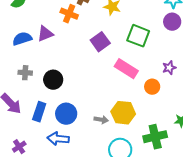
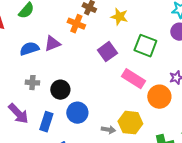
orange circle: (152, 87) -> (159, 97), size x1.5
blue circle: (66, 114) -> (77, 113), moved

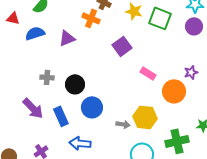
green square: (145, 46) -> (160, 18), moved
blue semicircle: (29, 49) -> (35, 33), moved
pink rectangle: (133, 79) -> (148, 73), size x0.7
blue rectangle: (46, 122) -> (61, 116), turned -42

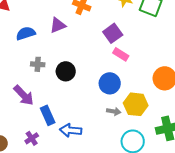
blue semicircle: (35, 33) -> (26, 33), moved
pink rectangle: (148, 73) -> (121, 54), moved
blue circle: (92, 107) -> (110, 83), moved
blue rectangle: (61, 116) -> (48, 115), moved

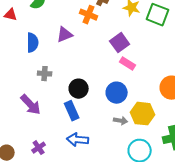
blue semicircle: (26, 33) -> (33, 43), turned 108
black circle: (66, 71) -> (79, 89), moved
blue rectangle: (48, 115) -> (72, 111), moved

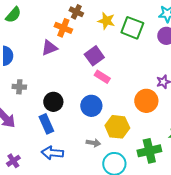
purple triangle: (65, 35) -> (49, 48), moved
gray arrow: (121, 121) -> (93, 143), moved

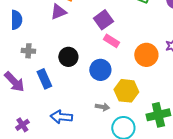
orange circle: (146, 101) -> (146, 55), moved
black circle: (53, 102) -> (68, 57), moved
blue rectangle: (46, 124) -> (44, 79), moved

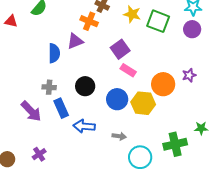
blue semicircle: (16, 20) -> (54, 53), moved
gray cross: (28, 51) -> (49, 87), moved
yellow hexagon: (126, 91) -> (143, 103), moved
blue arrow: (61, 117) -> (84, 126), moved

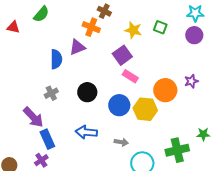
yellow star: (132, 14) -> (133, 30), moved
green square: (158, 21) -> (160, 27), size x0.6
gray cross: (49, 87) -> (51, 93), turned -32
blue rectangle: (61, 108) -> (47, 139), moved

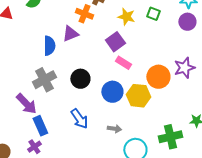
purple star: (191, 81) -> (184, 68), size x1.5
gray cross: (51, 93) -> (44, 80), size x1.6
blue arrow: (86, 132) -> (79, 119), turned -130

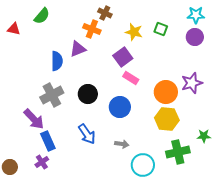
yellow hexagon: (138, 96) -> (167, 119), moved

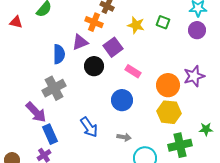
purple square: (123, 57) -> (113, 47), moved
black circle: (88, 94) -> (94, 66), moved

